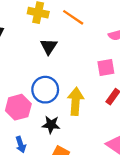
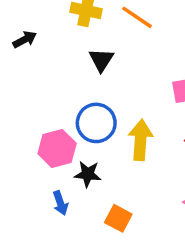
black star: (51, 125) -> (88, 174), moved

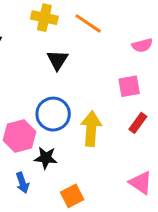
orange square: (118, 218) -> (72, 196), turned 35

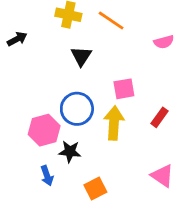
pink square: (129, 86) -> (124, 89), moved

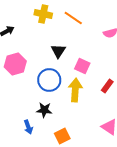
black triangle: (81, 56) -> (58, 51), moved
pink square: (124, 89) -> (82, 66), turned 35
pink hexagon: (44, 130) -> (15, 64), moved

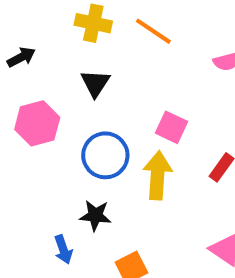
black triangle: (58, 51) -> (95, 83), moved

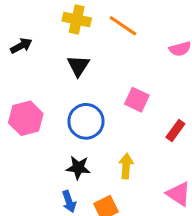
pink hexagon: (37, 123) -> (26, 118), moved
yellow arrow: (157, 175) -> (126, 166), moved, size x0.7
blue arrow: (63, 250) -> (69, 202), moved

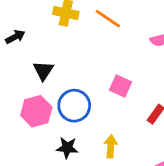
black triangle: (78, 66) -> (43, 71), moved
pink hexagon: (26, 118) -> (36, 111), moved

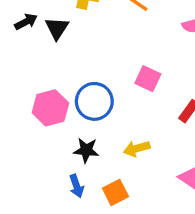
black triangle: (43, 71) -> (57, 28), moved
yellow arrow: (111, 146) -> (137, 149), turned -110

